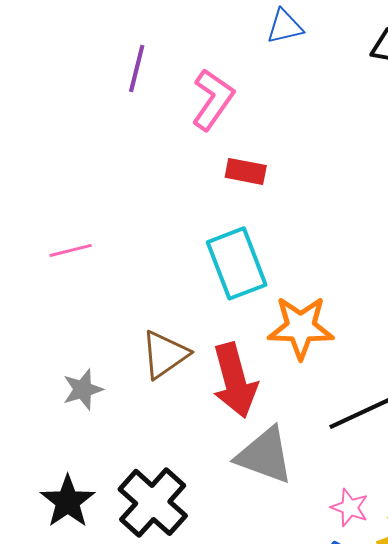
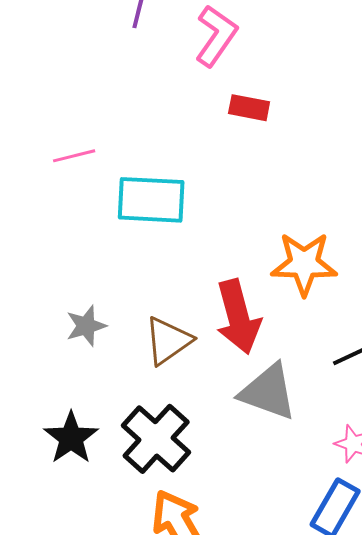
pink line: (71, 250) -> (74, 156), moved
cyan rectangle: (237, 263) -> (151, 200), moved, turned -66
brown triangle: (165, 354) -> (168, 341), moved

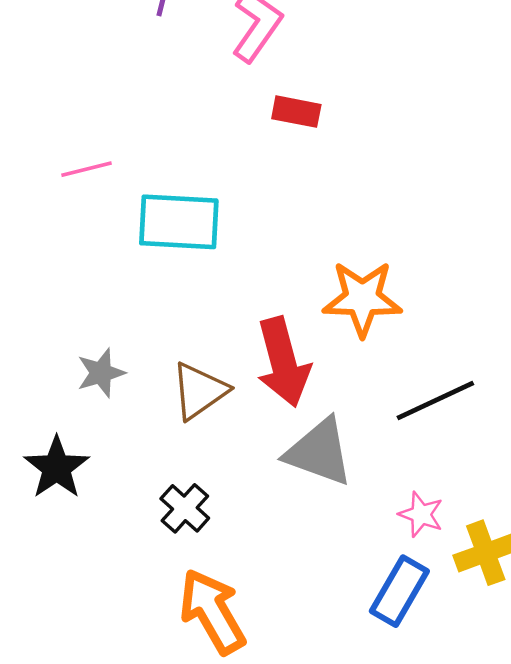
black star: (71, 438) -> (57, 468), moved
black cross: (156, 439) -> (185, 508), size x0.6

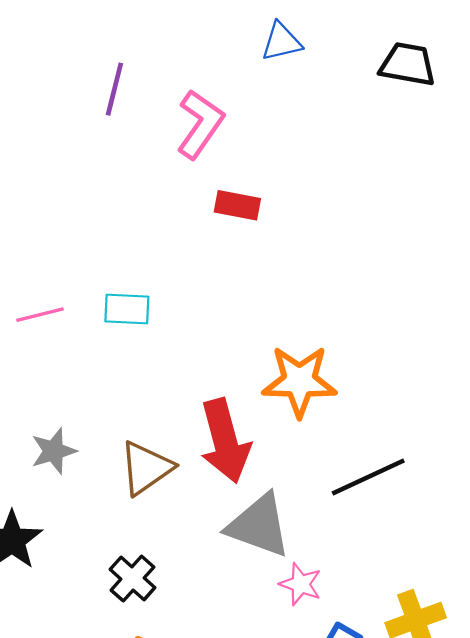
pink line: (87, 169) -> (40, 315), moved
cyan rectangle: (179, 222) -> (127, 309), size x0.6
pink star: (421, 514) -> (301, 584), moved

